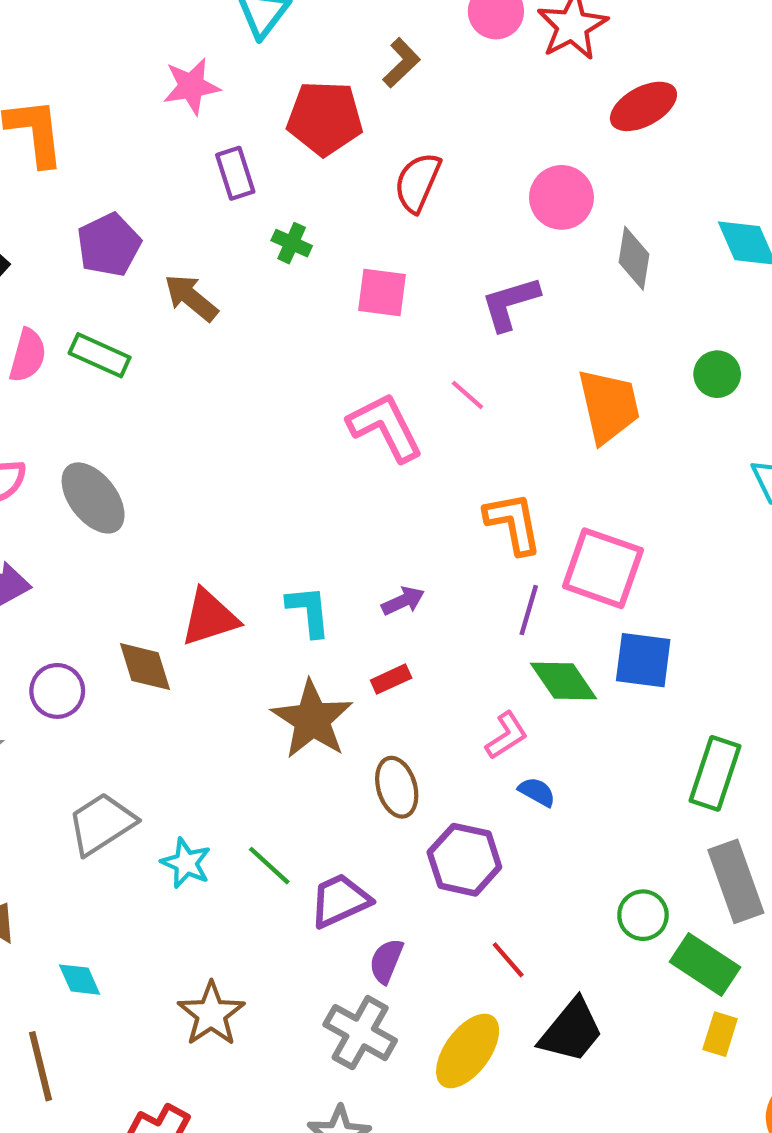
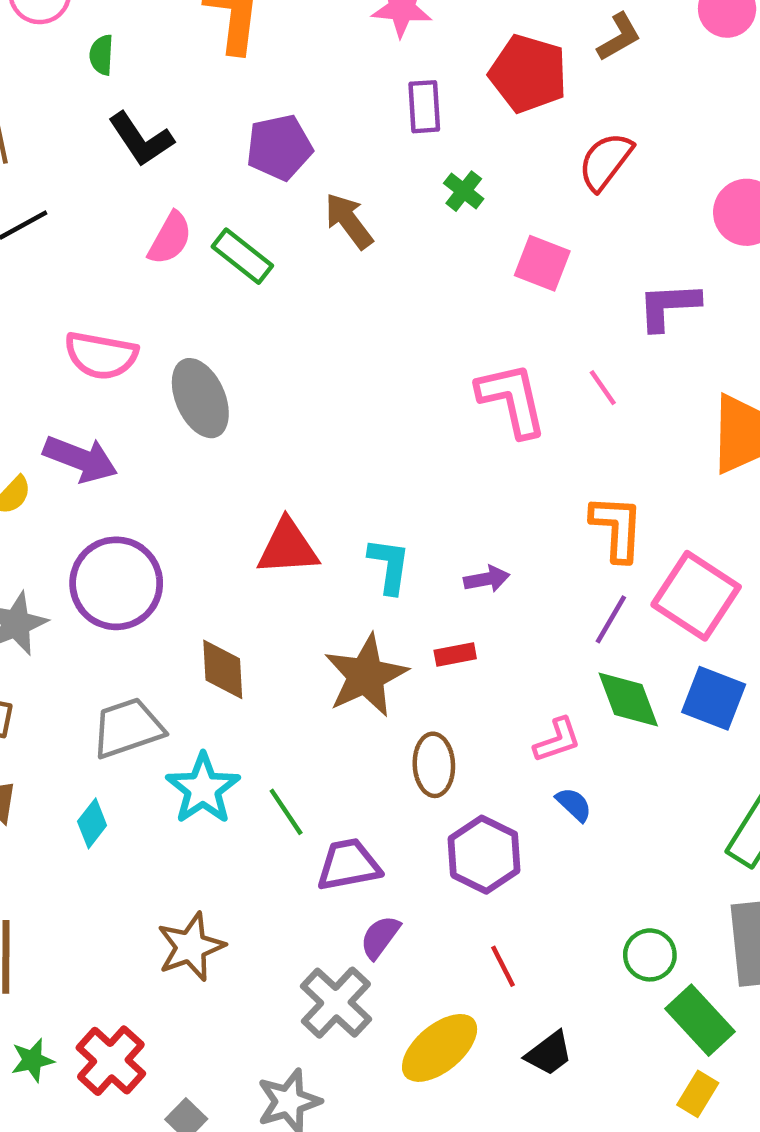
brown diamond: (145, 667) -> (223, 669), moved
purple circle: (57, 691) -> (116, 583), size x1.6
cyan star: (186, 863) -> (203, 789), size x1.4
cyan diamond: (80, 980) -> (92, 823), moved, turned 48
black trapezoid: (571, 1031) -> (549, 1053), size x0.7

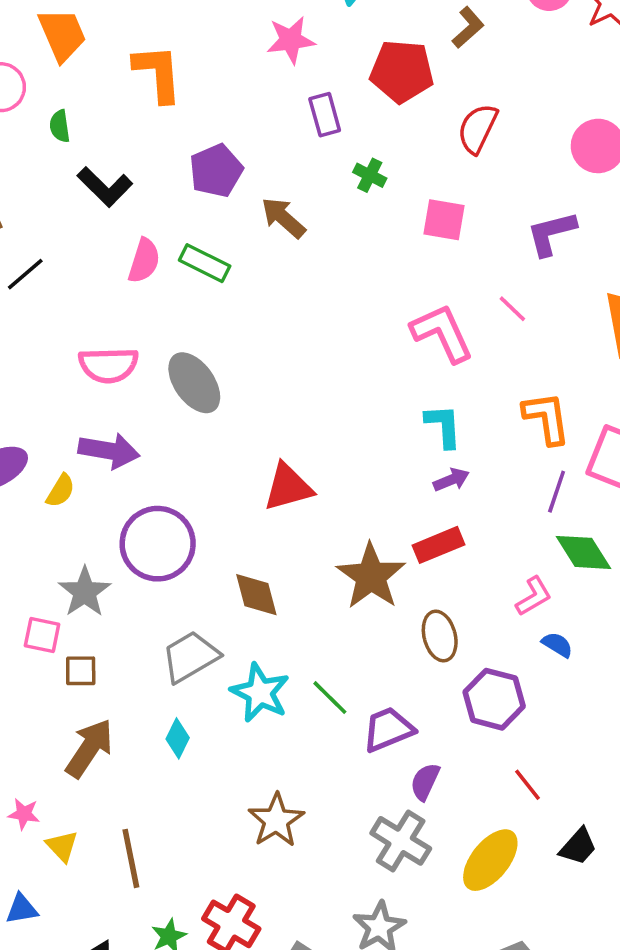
cyan L-shape: (389, 566) -> (443, 426), moved
red rectangle: (455, 655) -> (439, 545), size x1.5

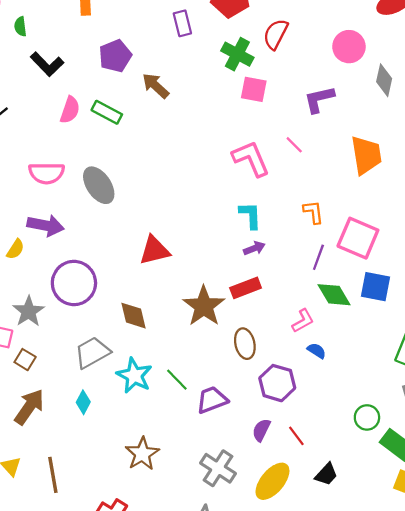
green cross: (370, 175) -> (237, 54), moved, size x1.6
orange L-shape: (546, 418) -> (313, 212), size x0.7
brown square: (81, 671) -> (25, 360), turned 30
purple semicircle: (425, 782) -> (261, 430), moved

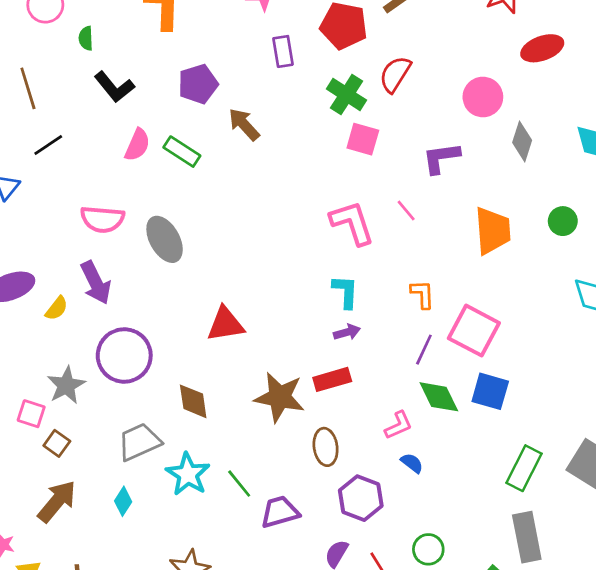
purple arrow: (46, 225) -> (96, 283), turned 48
brown star: (204, 306) -> (280, 397), turned -30
green circle: (367, 417) -> (428, 549), moved

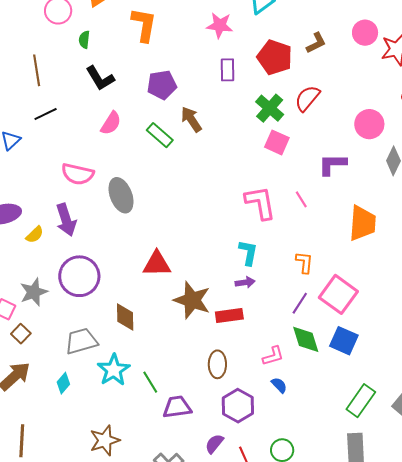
green rectangle: (182, 152) -> (160, 135), moved
brown star: (280, 397) -> (192, 300), moved

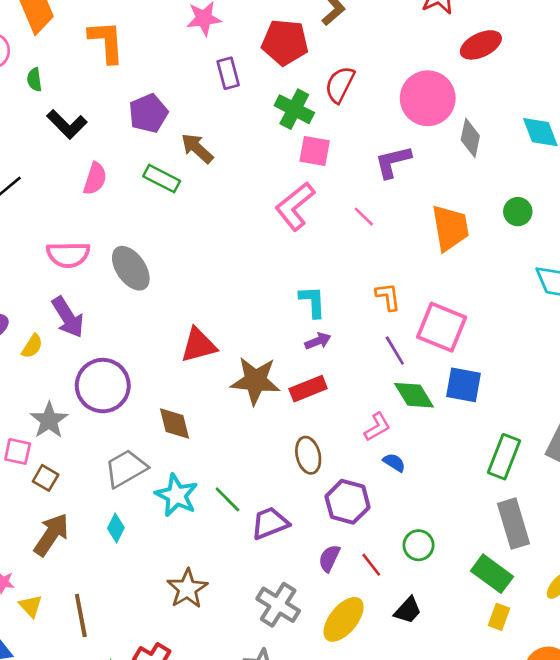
pink circle: (369, 124) -> (428, 98), size x1.4
pink L-shape: (260, 203) -> (295, 206), moved, turned -105
purple line: (300, 303) -> (395, 351), turned -50

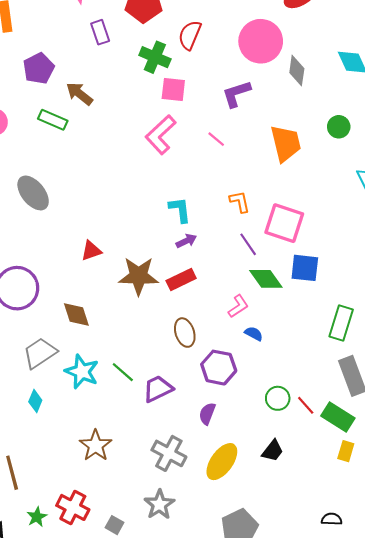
red triangle: (199, 345) -> (91, 251), size x0.7
red line: (371, 565) -> (306, 405), moved

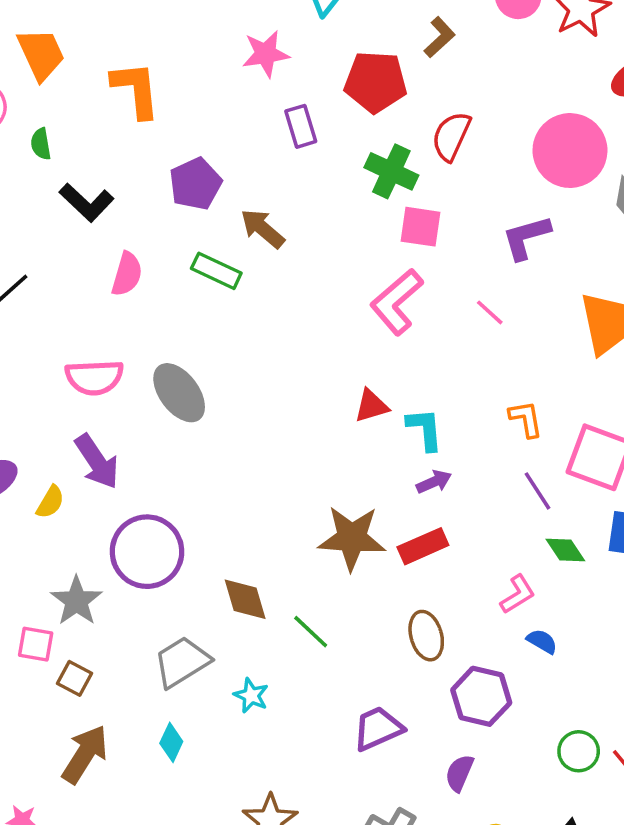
red triangle: (91, 251) -> (371, 406), moved
green diamond: (266, 279) -> (565, 550), size x0.7
cyan star: (82, 372) -> (251, 696), size x0.6
green line: (123, 372) -> (311, 632), moved

